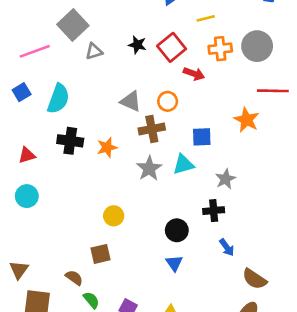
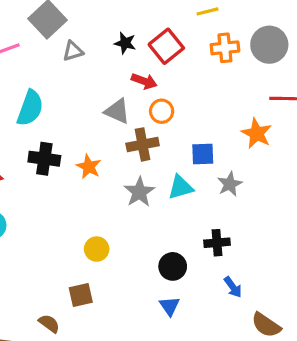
red arrow: (194, 74) -> (144, 81), moved
orange star: (107, 147) -> (89, 167), turned -30
gray star: (225, 179) -> (230, 184), moved

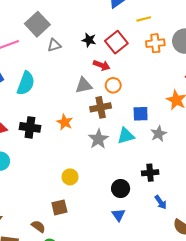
gray triangle: (117, 111) -> (84, 85), turned -36
black cross: (44, 159) -> (30, 127), moved

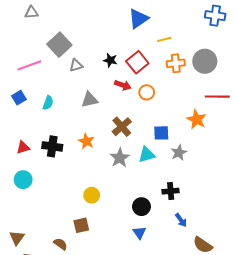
cyan semicircle: (26, 83) -> (48, 103), size x0.6
gray triangle: (84, 85) -> (90, 100), moved
orange circle: (113, 85) -> (147, 92), moved
brown cross: (101, 107) -> (122, 127), turned -30

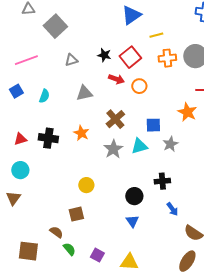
gray square: (59, 45) -> (55, 26), moved
brown triangle: (17, 238) -> (13, 198), moved

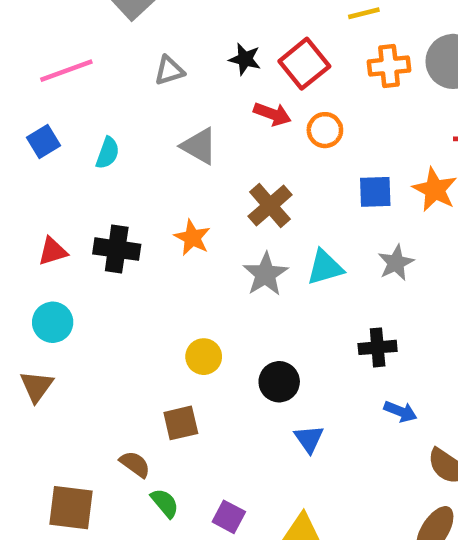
gray triangle: (84, 93) -> (199, 146), turned 42
blue square: (153, 125) -> (375, 192), moved
black circle: (134, 196) -> (279, 382), moved
blue arrow: (172, 209) -> (400, 412), turned -32

